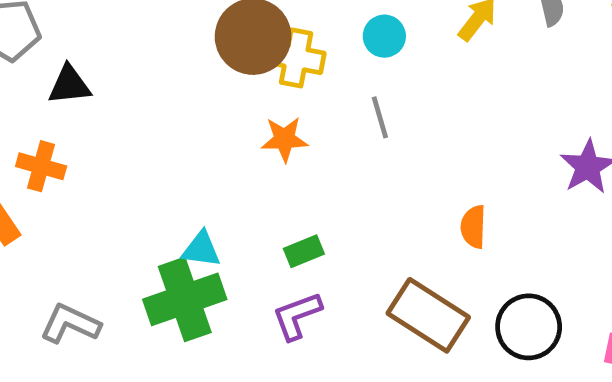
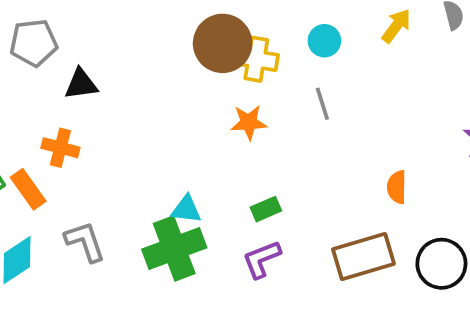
brown rectangle: (428, 315) -> (363, 257), turned -48
gray L-shape: (70, 324) -> (85, 242), moved, turned 48

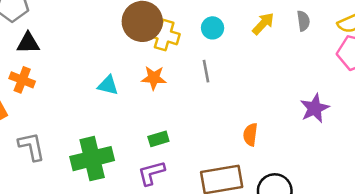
black triangle: (81, 84) -> (28, 43), moved
cyan triangle: (186, 209) -> (108, 85), moved

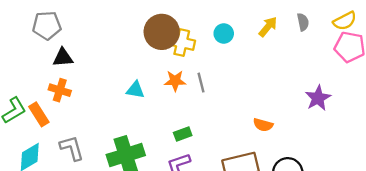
gray line: (206, 71) -> (201, 83), moved
orange semicircle: (250, 135) -> (263, 125), turned -78

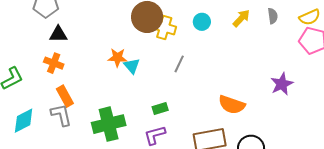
orange star: (175, 81) -> (117, 58), moved
gray line: (201, 83) -> (179, 64), turned 36
cyan triangle: (135, 90) -> (132, 66), moved, turned 36
orange rectangle: (39, 114) -> (65, 96), moved
orange semicircle: (263, 125) -> (232, 105), size x1.5

